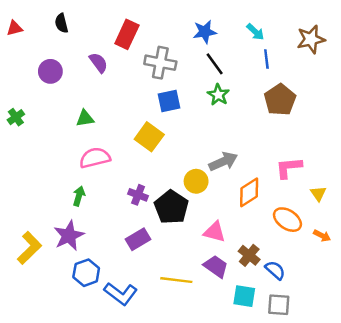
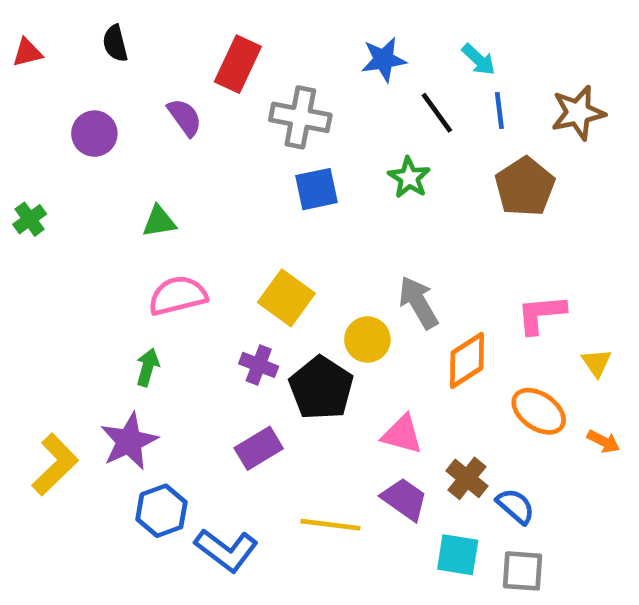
brown star: (311, 39) -> (578, 113), moved
black line: (215, 64) -> (437, 113), moved
yellow square: (149, 137) -> (286, 298), moved
gray arrow: (223, 162) -> (418, 302), turned -96

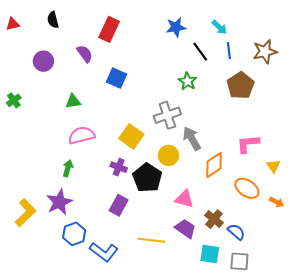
gray cross: (300, 117) -> (167, 115), moved, turned -30
blue square: (317, 189) -> (117, 78), moved, turned 36
purple rectangle: (259, 448) -> (119, 205), turned -30

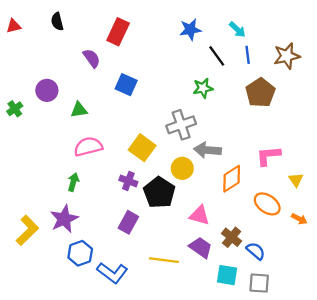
purple circle: (43, 61) -> (47, 90), moved
green star: (188, 81) -> (203, 88), turned 30
gray arrow: (192, 138) -> (208, 150), turned -55

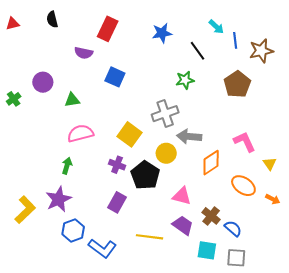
blue star: (190, 30) -> (162, 33), moved
blue line: (248, 55) -> (235, 40), moved
purple semicircle: (92, 58) -> (84, 53), turned 138
pink L-shape: (268, 156) -> (245, 142), turned 70

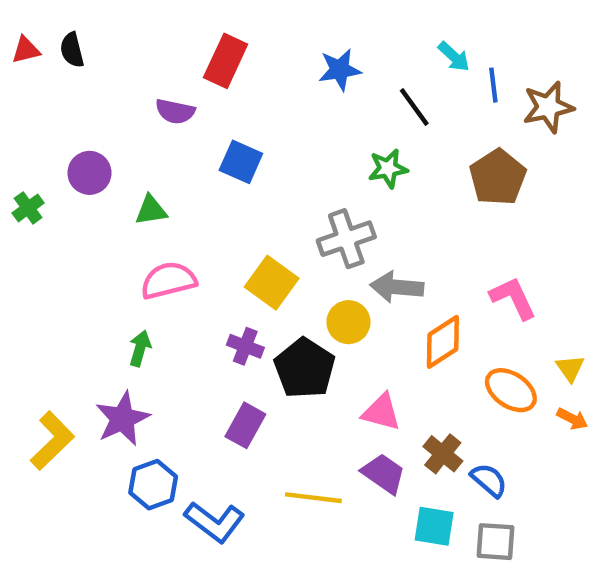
black semicircle: (52, 19) -> (72, 50), moved
yellow triangle: (270, 164) -> (570, 368), moved

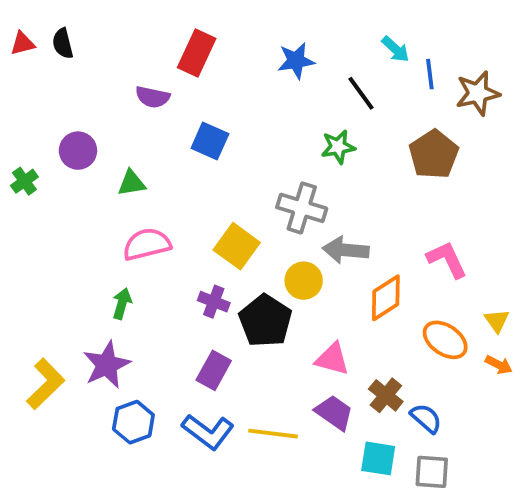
gray cross: (346, 239) -> (302, 208), turned 36
blue L-shape: (215, 522) -> (208, 432), moved

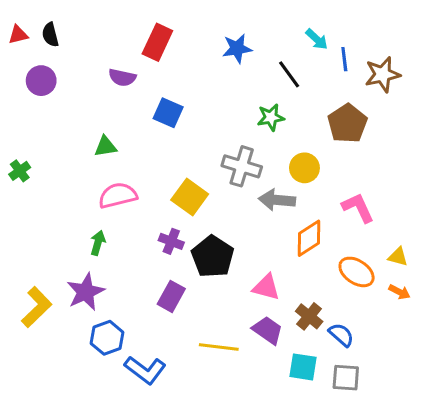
purple circle: (78, 151) -> (41, 81), moved
green cross: (24, 181) -> (20, 171), moved
yellow circle: (304, 281) -> (304, 168), moved
yellow triangle: (497, 321) -> (398, 257), turned -40
blue L-shape: (208, 432) -> (145, 370), moved

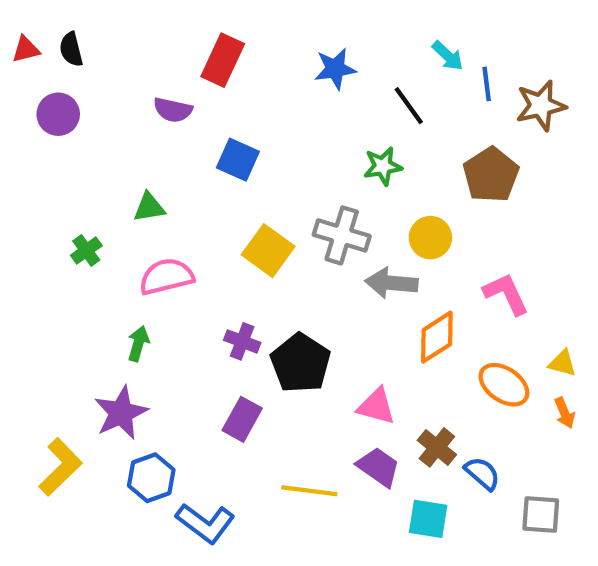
green cross: (20, 171) -> (86, 251), moved
yellow square: (190, 197) -> (268, 251), moved
orange arrow: (399, 292) -> (565, 413), turned 40
yellow L-shape: (37, 307) -> (60, 467), moved
gray square: (346, 378) -> (541, 515), moved

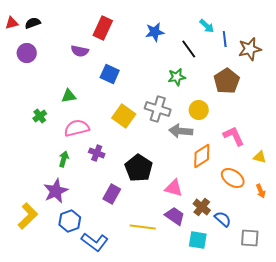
black semicircle: (71, 49) -> (33, 23), turned 84
purple cross: (242, 341) -> (97, 153), moved
yellow triangle: (562, 363) -> (260, 157), moved

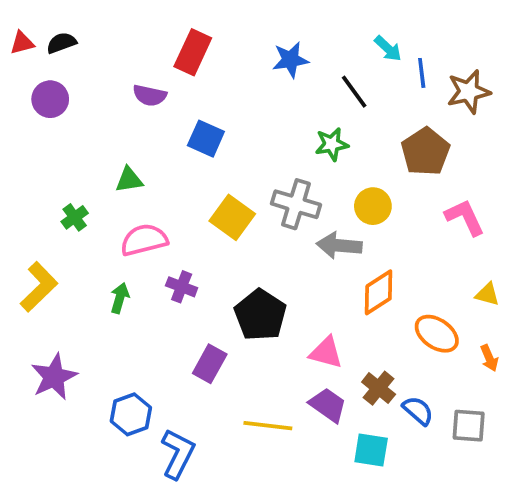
pink L-shape: (234, 136) -> (465, 217), moved
purple star: (56, 191) -> (54, 377), moved
yellow L-shape: (28, 216) -> (39, 287), moved
gray square: (250, 238) -> (469, 426), moved
blue L-shape: (95, 242) -> (178, 454), turned -100

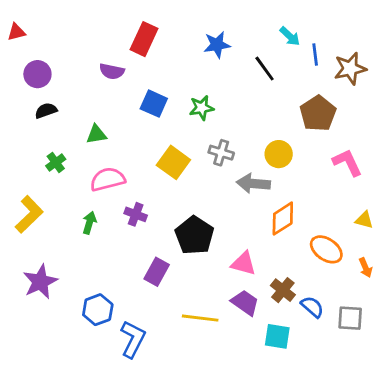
black semicircle: (61, 43) -> (46, 111), moved
green star: (332, 144) -> (202, 108), moved
gray cross: (296, 204) -> (221, 153), size x0.7

